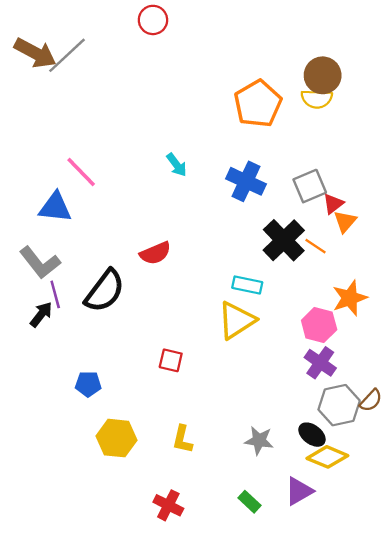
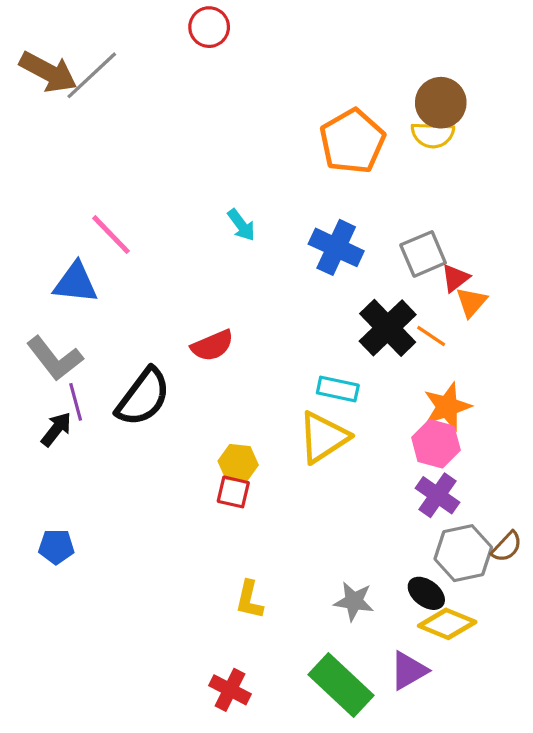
orange star: (350, 298) -> (447, 407), moved
blue pentagon: (88, 384) -> (56, 547), moved
yellow hexagon: (116, 438) -> (238, 463), moved, size x0.7
green rectangle: (250, 502) -> (341, 685), size x2.0

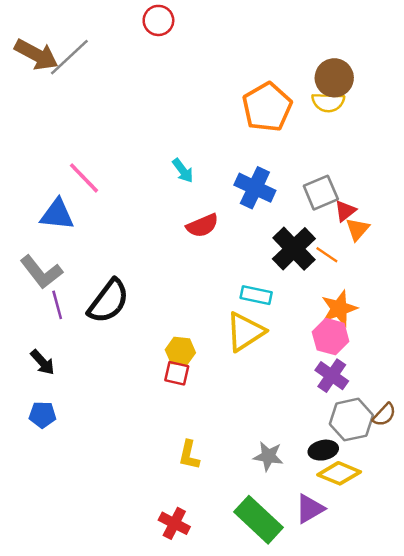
red semicircle: (212, 346) -> (202, 226), moved
black arrow: (56, 429) -> (43, 362), moved, turned 100
black ellipse: (426, 593) -> (323, 450), turned -48

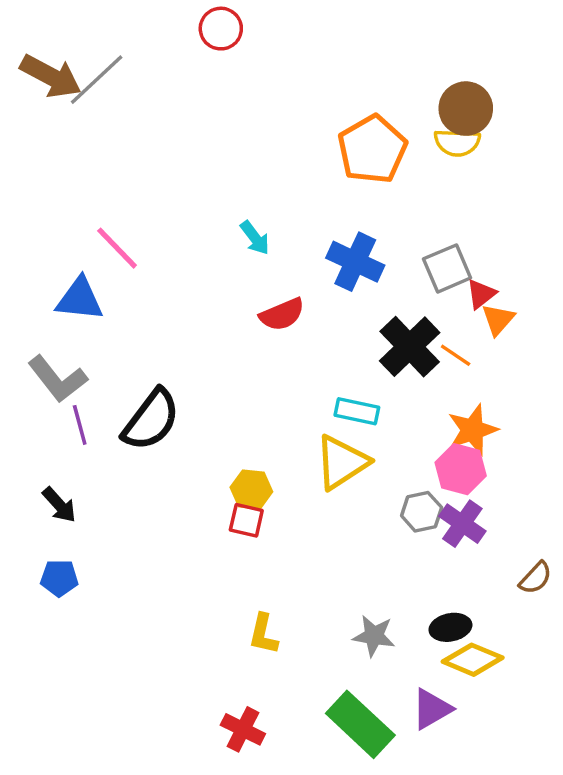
gray hexagon: (351, 420) -> (422, 512), moved, size x0.7

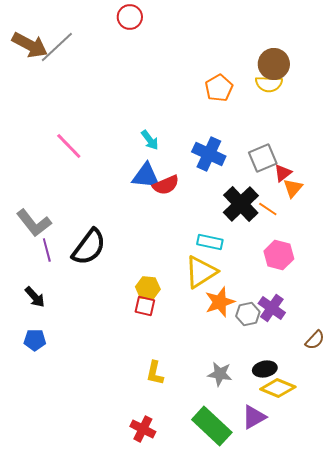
orange pentagon: (372, 149) -> (219, 88), size x0.7
blue triangle: (80, 299) -> (146, 176), moved
orange star: (473, 430) -> (220, 302), moved
pink hexagon: (461, 469) -> (279, 255), moved
gray hexagon: (422, 512) -> (248, 314), moved

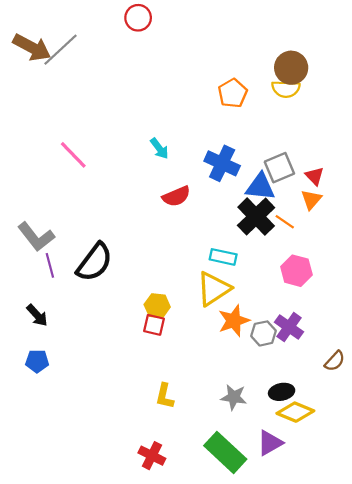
red triangle: (283, 173) -> (315, 176), moved, turned -36
blue triangle: (146, 176) -> (260, 187), moved

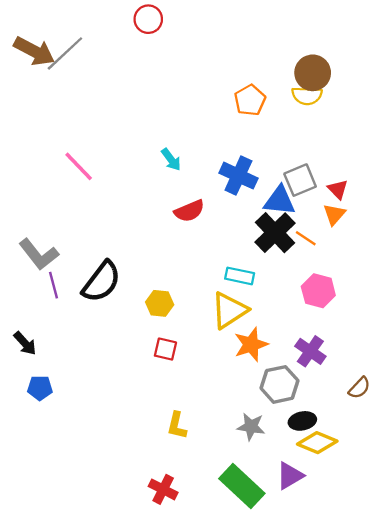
yellow hexagon: (157, 306) -> (160, 303), moved
black arrow: (37, 315) -> (25, 343), moved
gray hexagon: (264, 333) -> (280, 384), moved, size x1.4

